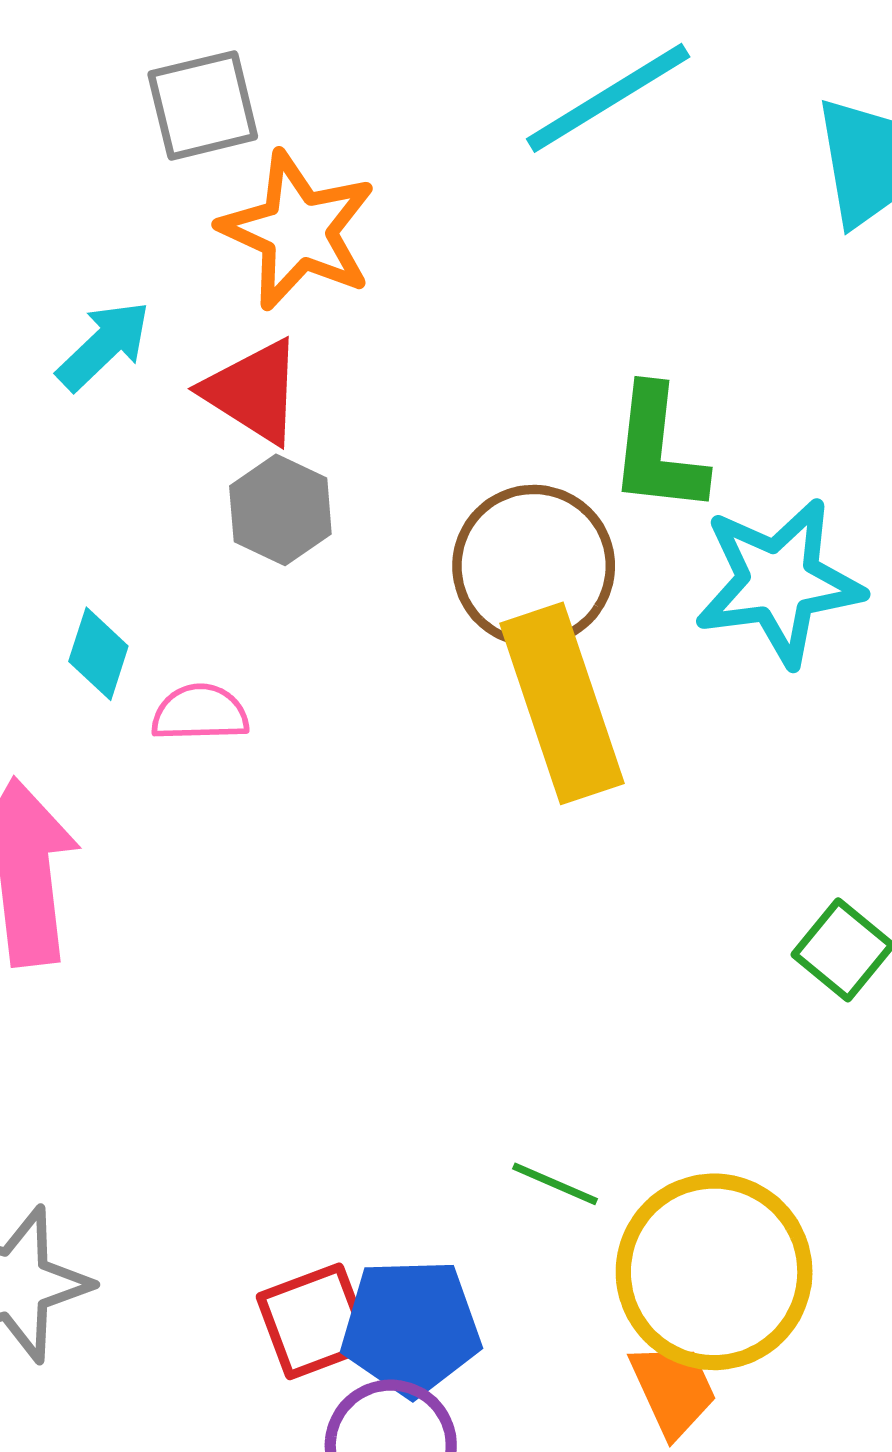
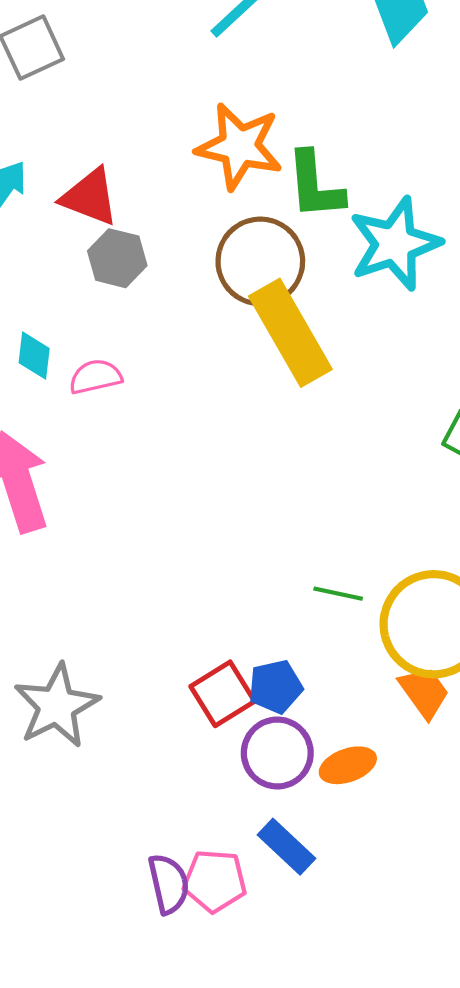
orange star: (298, 231) -> (239, 146), moved
blue pentagon: (411, 1327) -> (275, 687), size x0.7

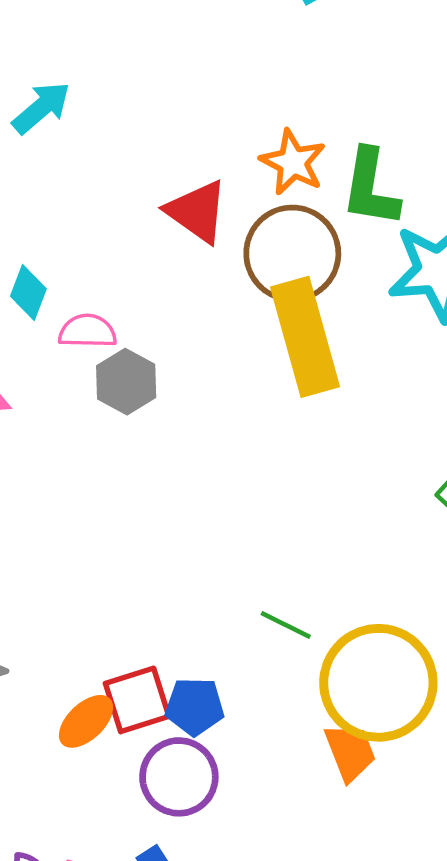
orange star: (239, 146) -> (293, 162), moved, size x0.7
red triangle: (90, 197) -> (197, 211), moved
gray hexagon: (117, 258) -> (126, 382), moved
orange ellipse: (348, 765) -> (86, 721), moved, turned -38

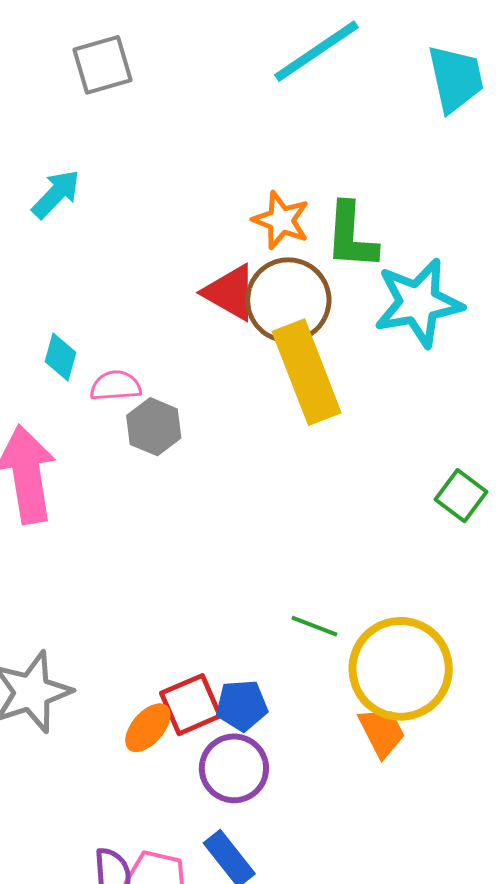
red triangle: (197, 211) -> (230, 292), moved

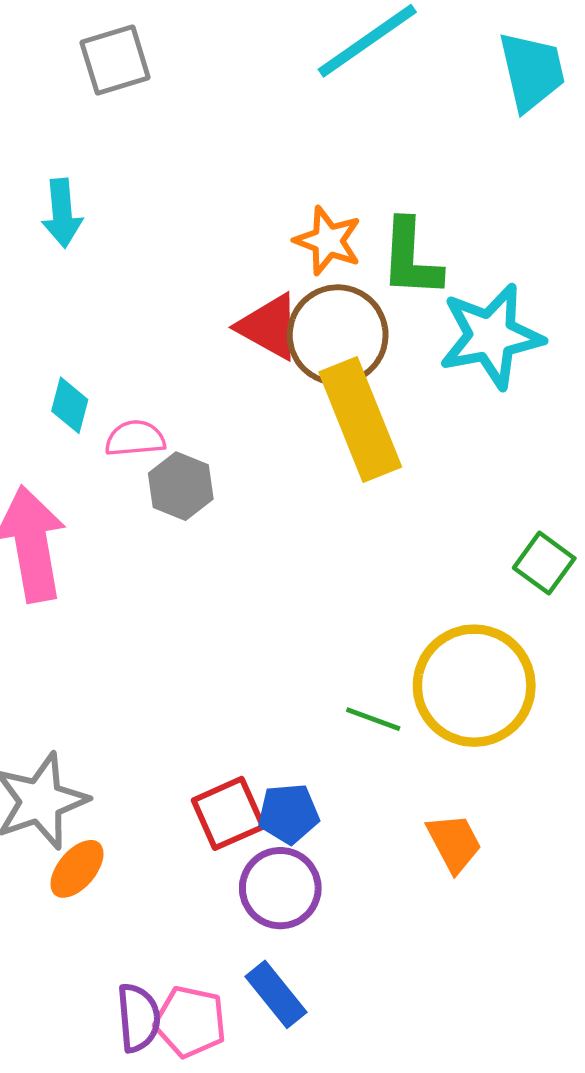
cyan arrow: (56, 194) -> (62, 213), turned 132
yellow circle: (401, 669) -> (474, 686), moved
orange ellipse: (148, 728) -> (77, 869), moved

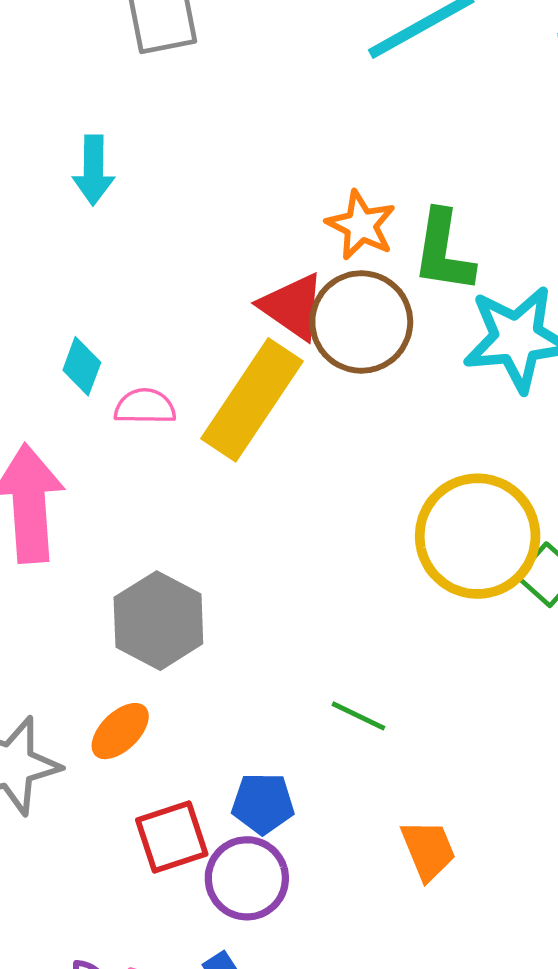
yellow rectangle: (360, 420) -> (252, 400), moved, turned 50
gray hexagon: (181, 486) -> (158, 621), moved, size x1.4
yellow circle: (474, 686) -> (478, 536), moved
red square: (228, 813) -> (172, 837), moved
orange ellipse: (77, 869) -> (120, 731), moved

